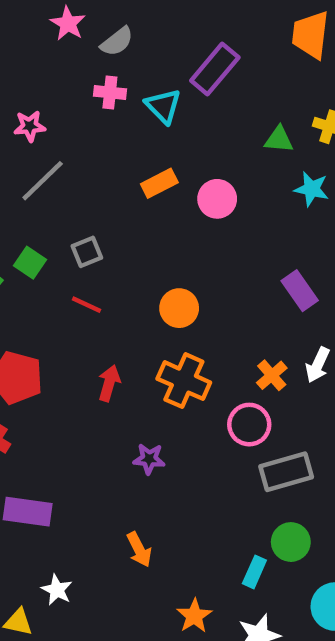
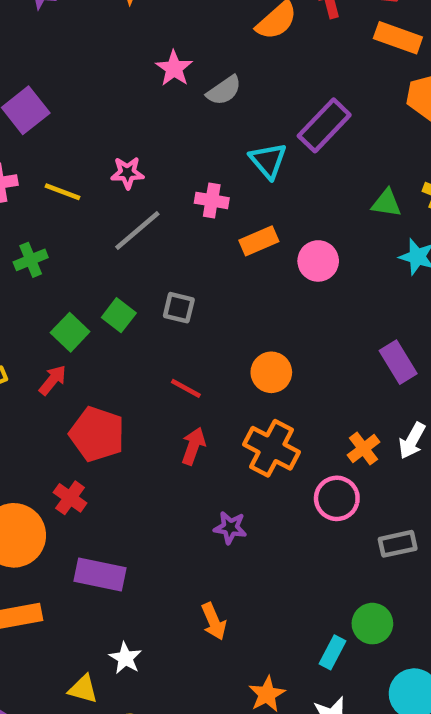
pink cross: (110, 92) -> (212, 200), moved
gray square: (87, 252) -> (179, 308), turned 32
red line: (87, 305) -> (186, 388), moved
gray rectangle: (286, 472) -> (398, 544), moved, size x0.7

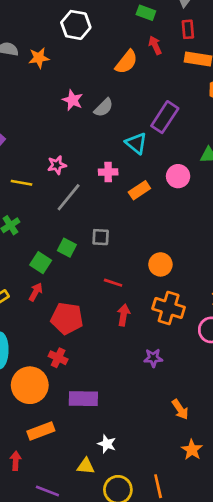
pink circle: (318, 261) -> (178, 176), moved
orange arrow: (214, 621) -> (180, 409), moved

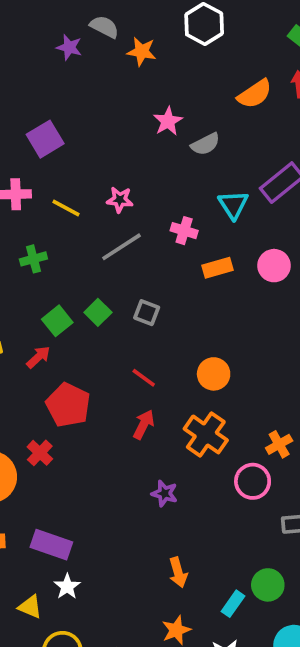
purple rectangle: (83, 399) -> (51, 545), moved

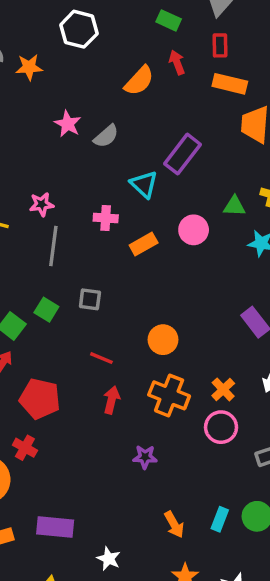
gray line: (122, 247) -> (53, 246), turned -36
orange cross: (279, 444) -> (223, 389), moved
white star: (67, 586) -> (109, 559), moved
cyan rectangle: (233, 604) -> (220, 519), moved

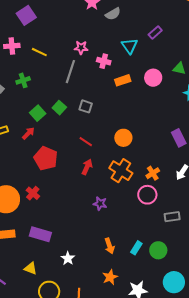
purple rectangle: (182, 154) -> (155, 33), size x0.6
pink star: (42, 204) -> (81, 48), moved
red cross: (25, 448) -> (33, 193), moved

